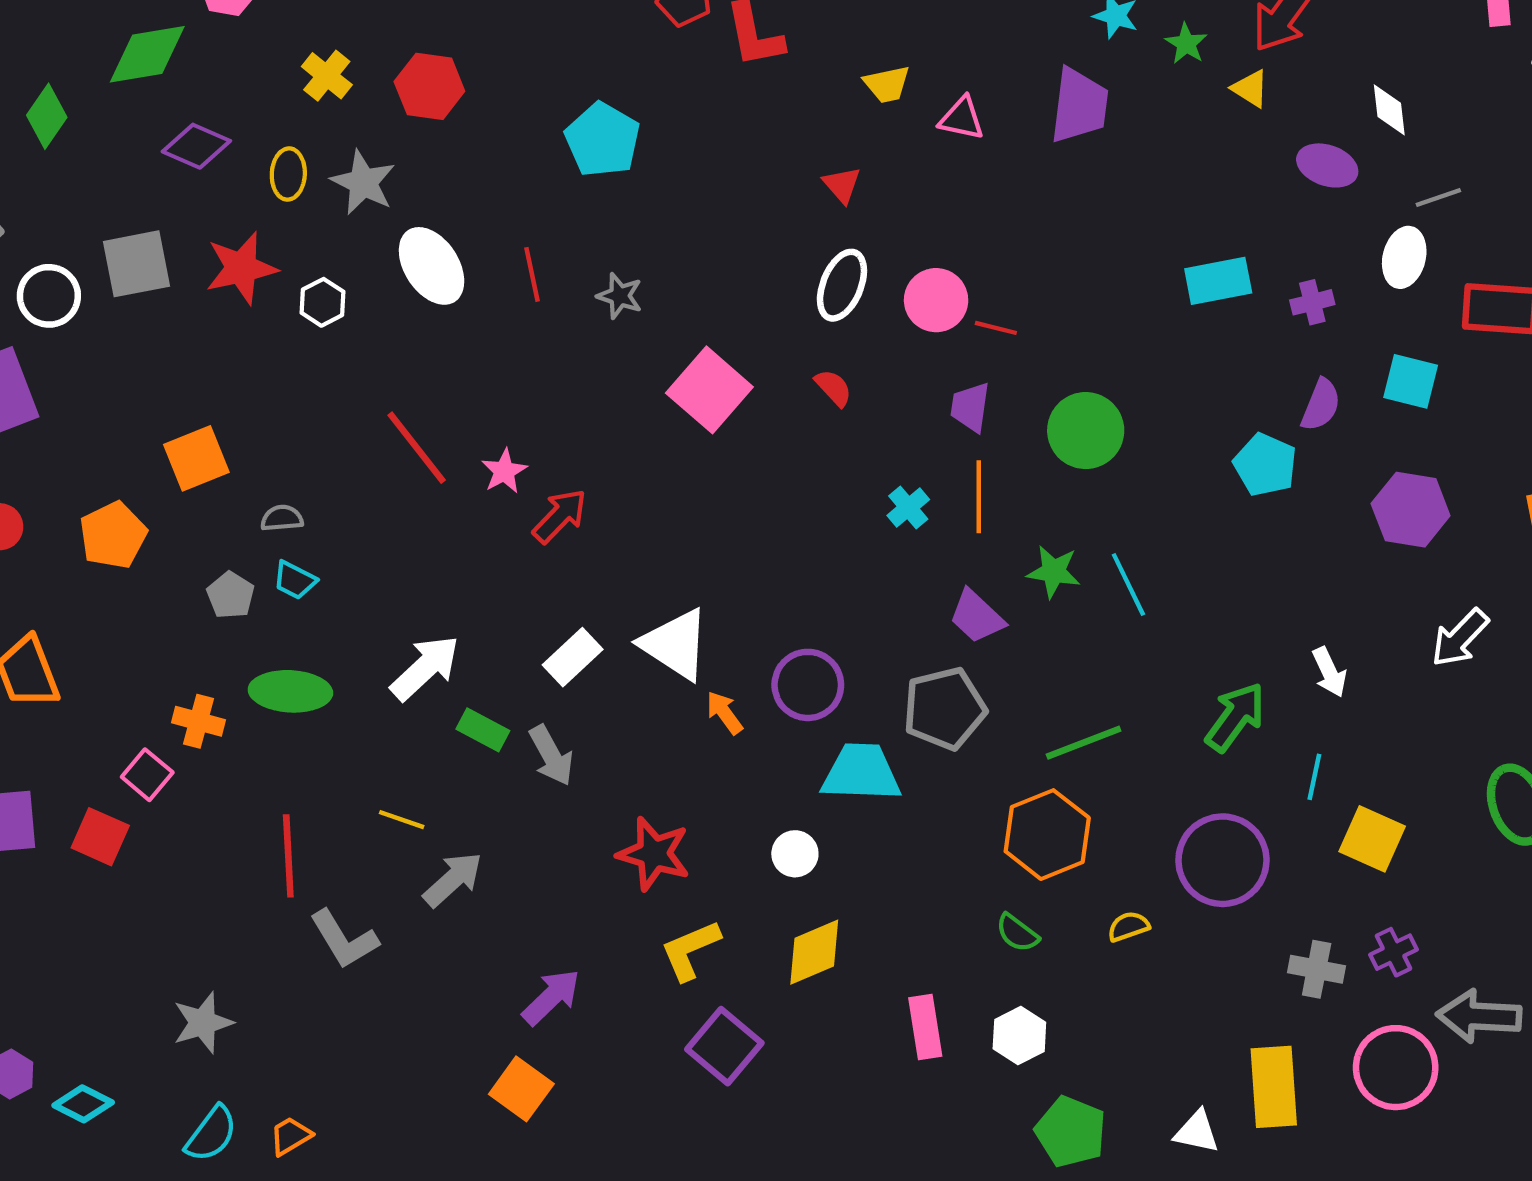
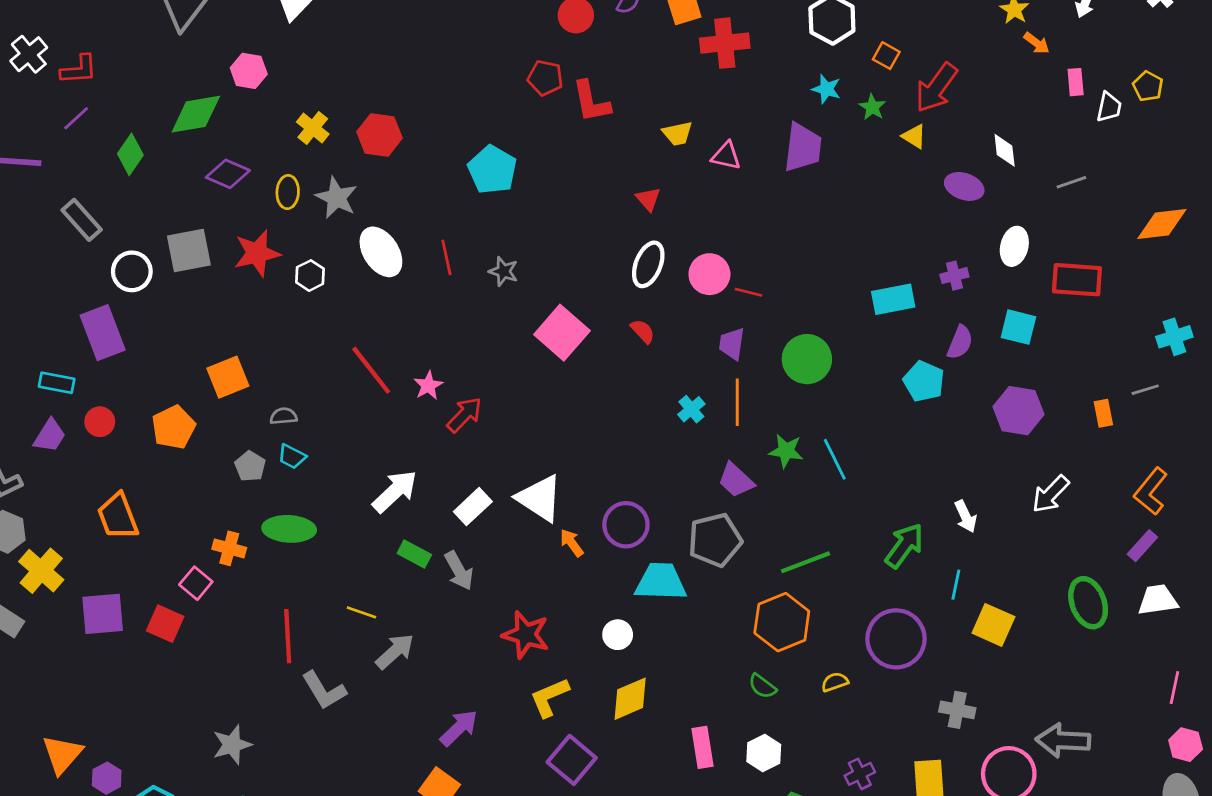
gray line: (1438, 198) -> (1071, 182), moved
cyan rectangle: (1218, 281) -> (893, 299), moved
white arrow: (425, 668) -> (395, 491), moved
purple cross: (1394, 952) -> (860, 774), moved

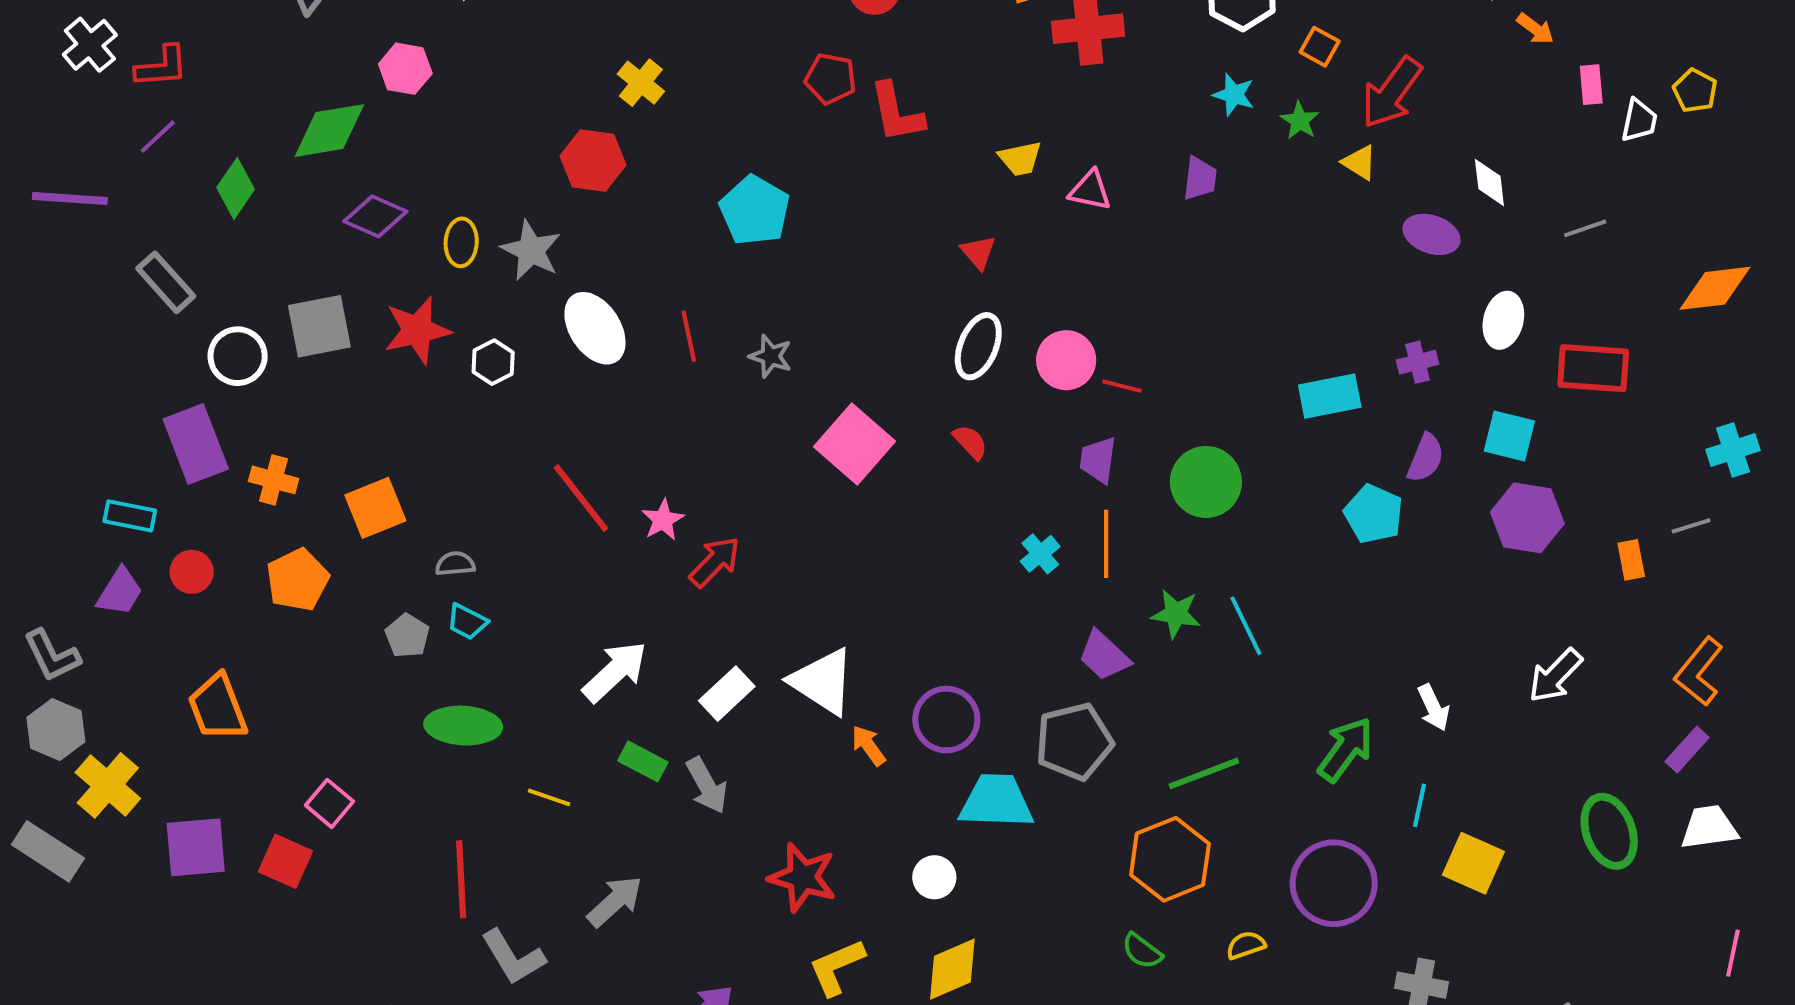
yellow cross: (313, 128) -> (641, 83), moved
purple trapezoid: (803, 147) -> (1200, 178), size x0.6
purple hexagon: (1018, 411) -> (1527, 518), moved
orange cross: (229, 548) -> (274, 480), moved
yellow line: (361, 612) -> (549, 797), moved

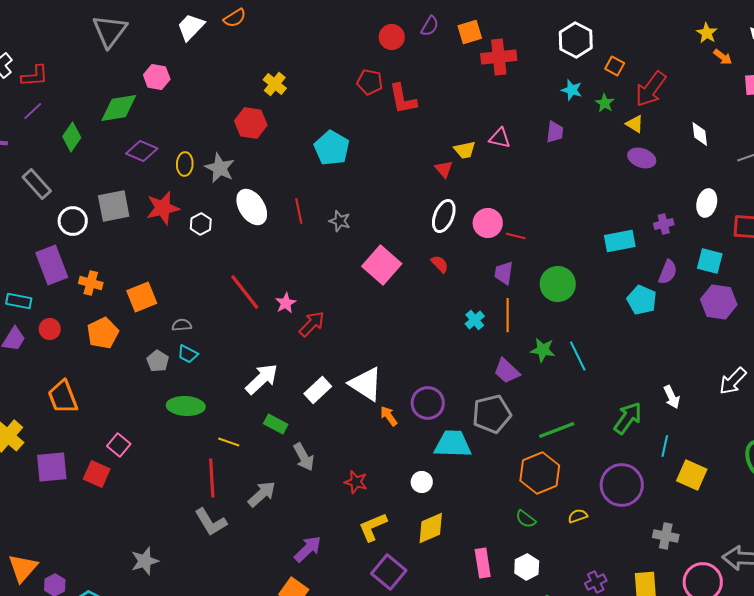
yellow trapezoid: (1020, 159) -> (465, 150), moved
purple ellipse: (1431, 234) -> (642, 158), moved
gray arrow: (707, 785) -> (304, 457), moved
red star: (803, 877) -> (356, 482), size x0.7
red line: (461, 879) -> (212, 478), moved

